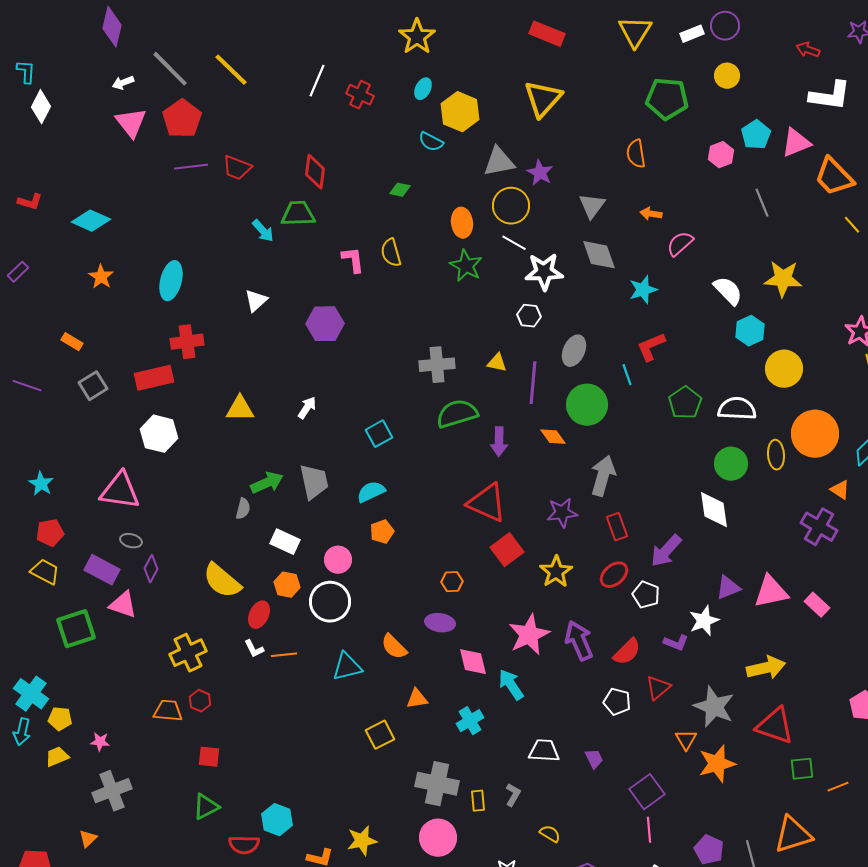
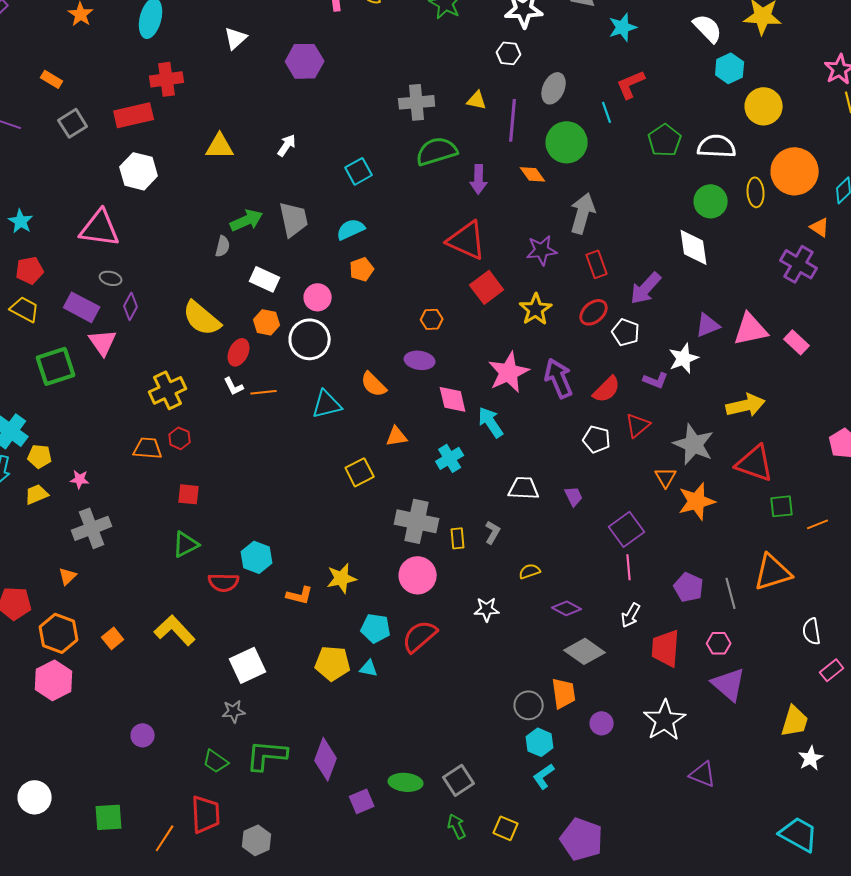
pink triangle: (123, 605) -> (103, 342), turned 36
yellow semicircle: (550, 834) -> (530, 571), turned -50

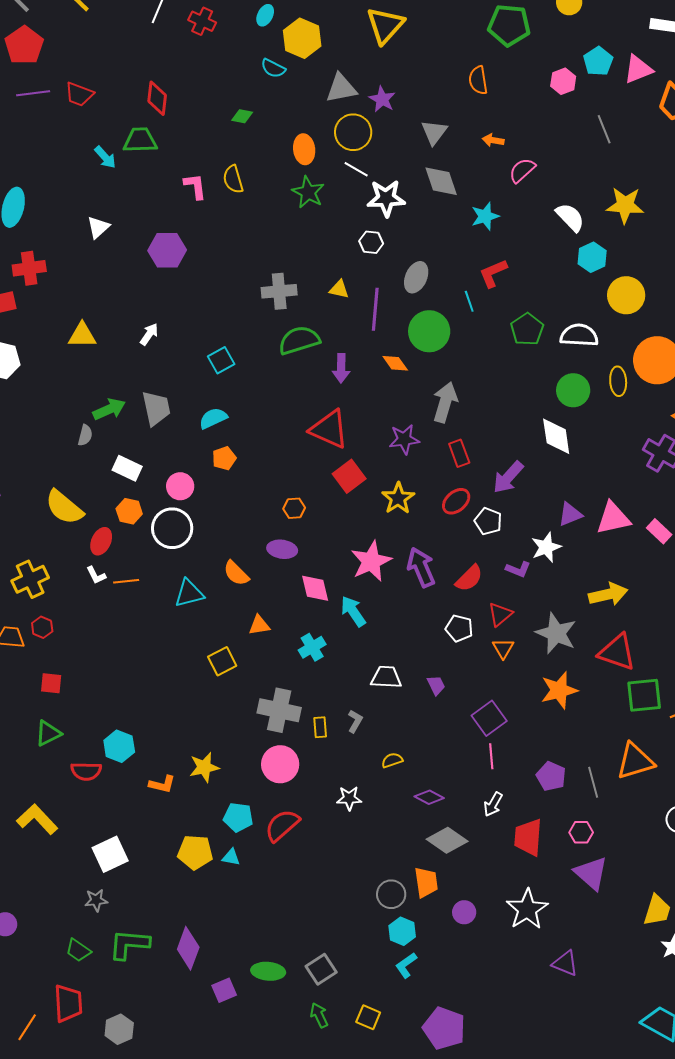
orange triangle: (666, 477) -> (503, 648), moved
green square: (782, 506) -> (644, 695), size x1.5

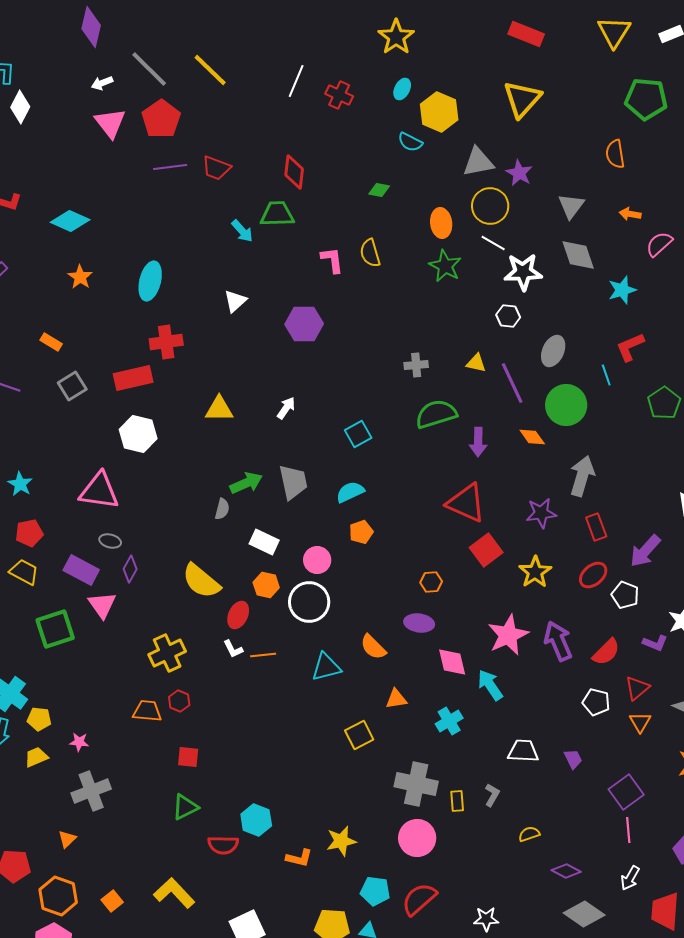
gray cross: (279, 291) -> (416, 365), size x0.7
purple line: (375, 309) -> (512, 383), turned -30
white star: (349, 798) -> (486, 919), moved

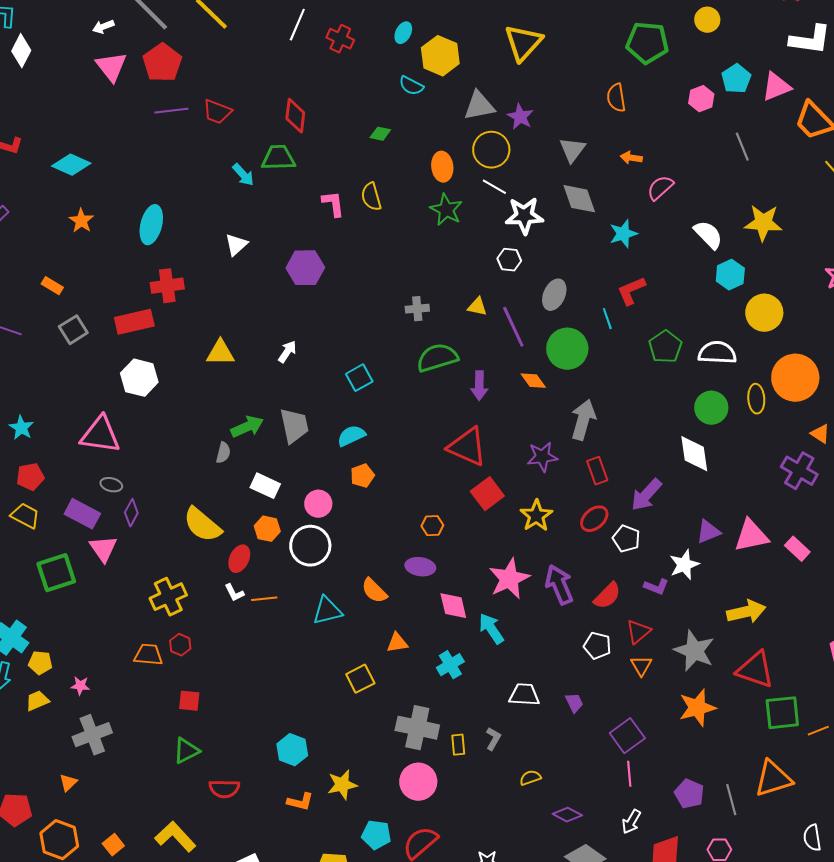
cyan hexagon: (256, 820) -> (292, 750), moved

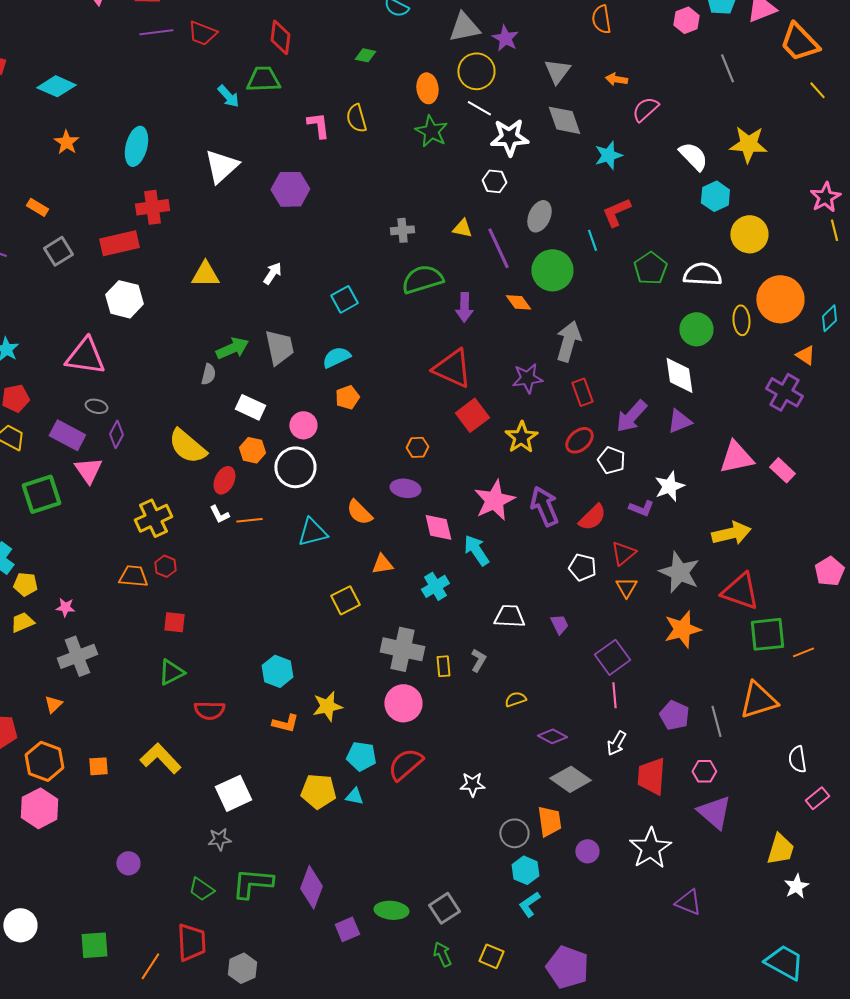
white triangle: (236, 245) -> (221, 166), size x1.5
purple triangle: (708, 532) -> (679, 421), moved
orange square: (113, 845) -> (98, 766), turned 35

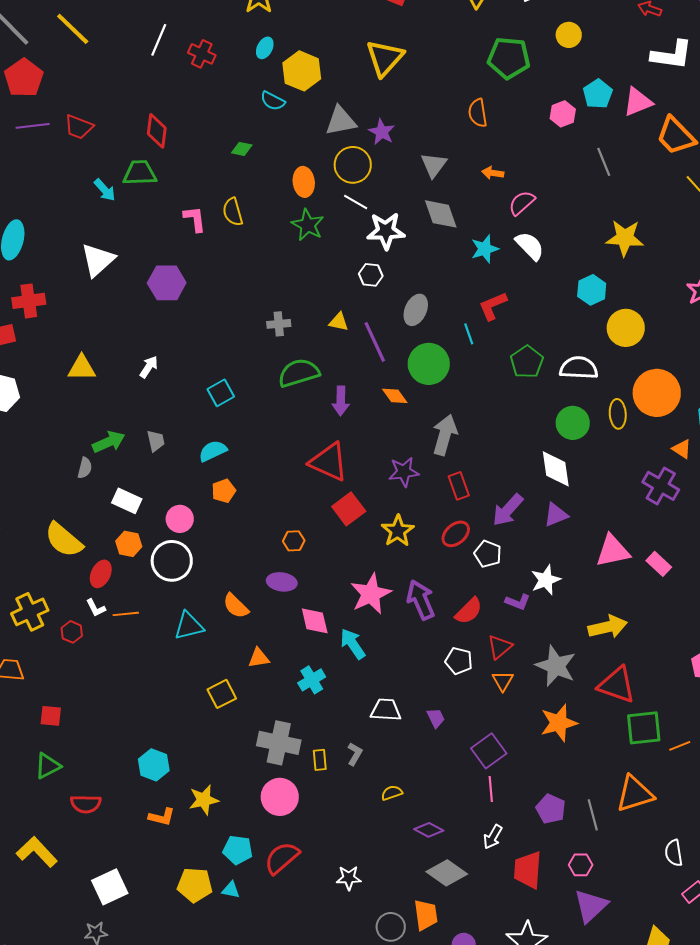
white semicircle: (693, 156) -> (530, 246), moved
gray trapezoid: (279, 347) -> (156, 441), size x0.6
red hexagon: (165, 566) -> (72, 632), moved
purple triangle: (714, 812) -> (591, 906), turned 36

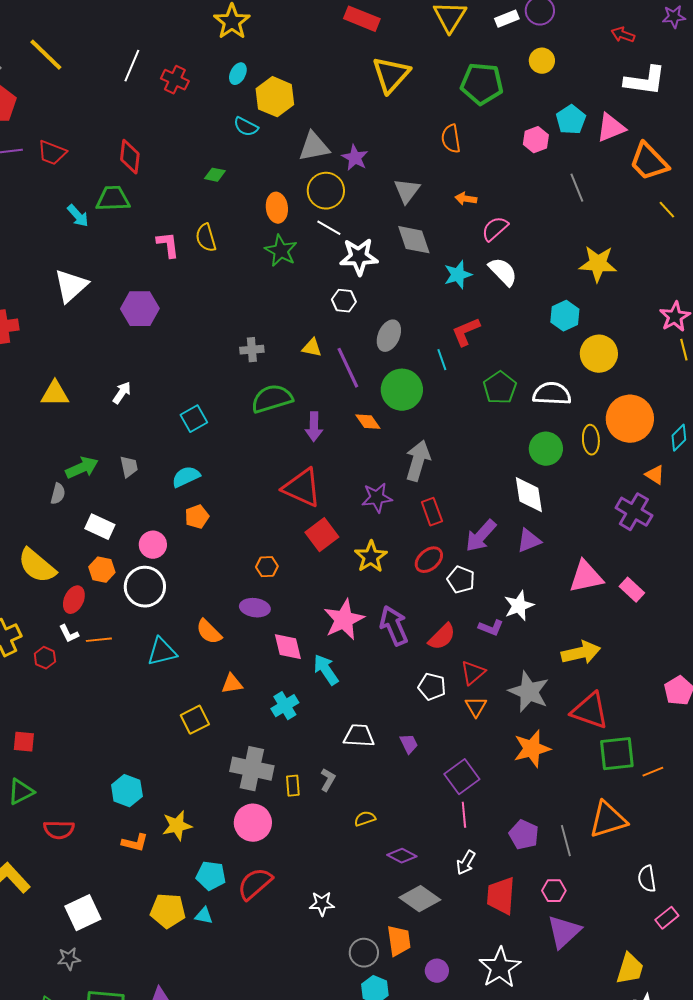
yellow triangle: (385, 58) -> (391, 75), moved

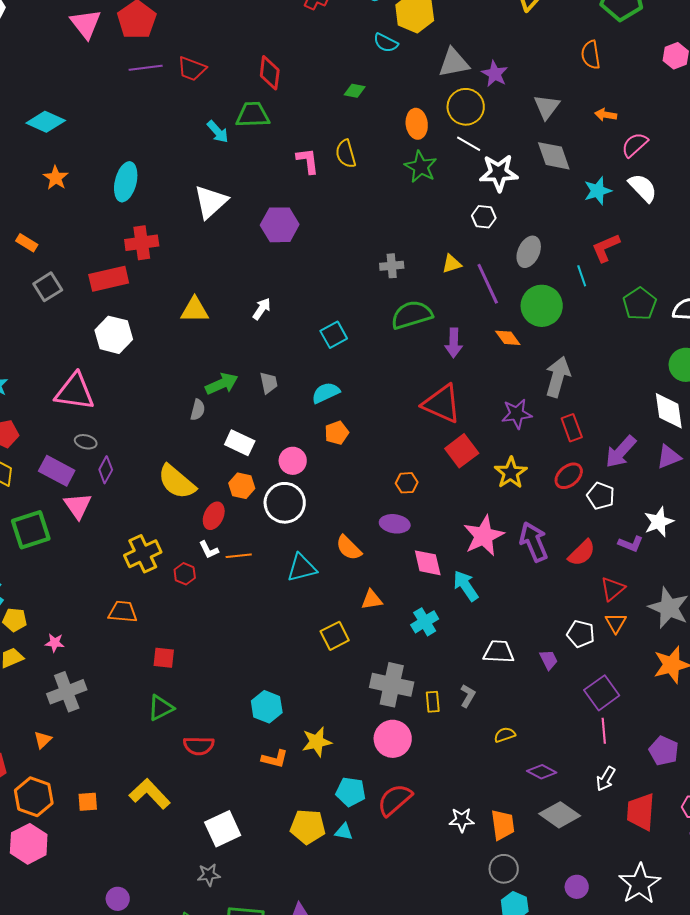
yellow triangle: (312, 348) -> (452, 264), turned -30
white pentagon: (432, 687) -> (581, 634), moved
orange trapezoid: (399, 941) -> (503, 825), moved

